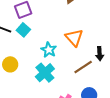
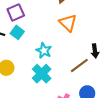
orange triangle: (74, 38) -> (68, 23), moved

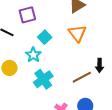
cyan square: (17, 32) -> (45, 37), moved
cyan star: (44, 51) -> (33, 55), moved

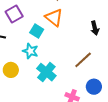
orange triangle: (77, 33) -> (54, 18), moved
black arrow: (100, 65) -> (95, 28), moved

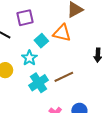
orange triangle: (54, 18) -> (62, 33), turned -42
brown line: (83, 60) -> (64, 77), moved

